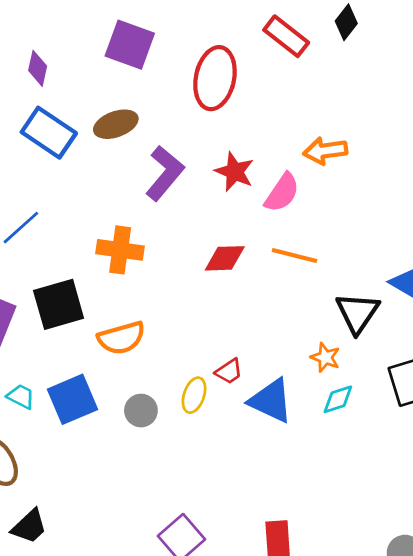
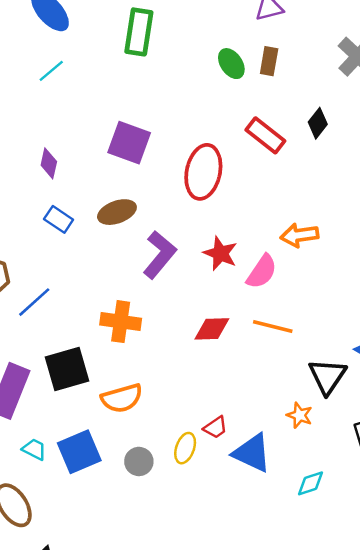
blue rectangle: (49, 133) -> (59, 219), size x0.6
cyan diamond: (338, 399) -> (310, 483), moved

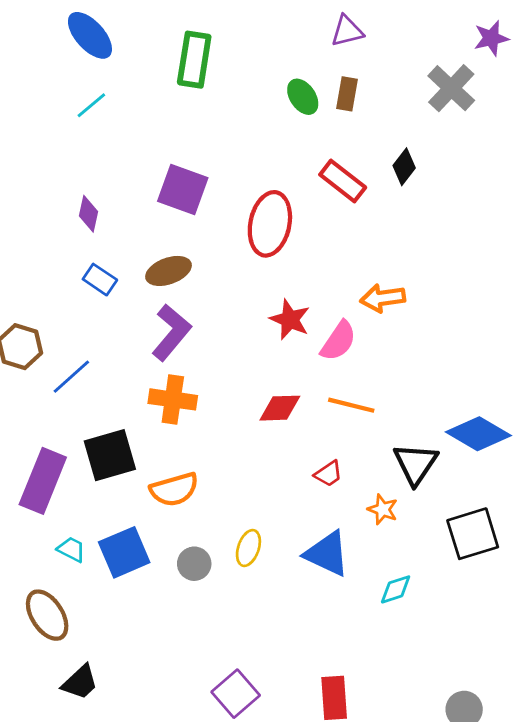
purple L-shape: (160, 255) -> (171, 332), moved
red trapezoid: (216, 427) -> (328, 474), moved

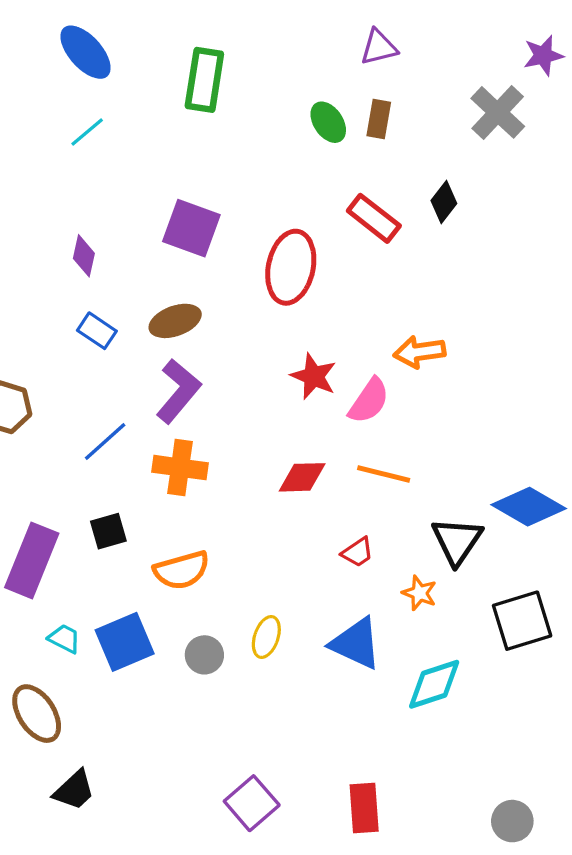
blue line: (71, 377) -> (105, 441), moved
black square: (110, 455) -> (108, 531), size x0.6
cyan diamond: (396, 589) -> (434, 684), size x1.5

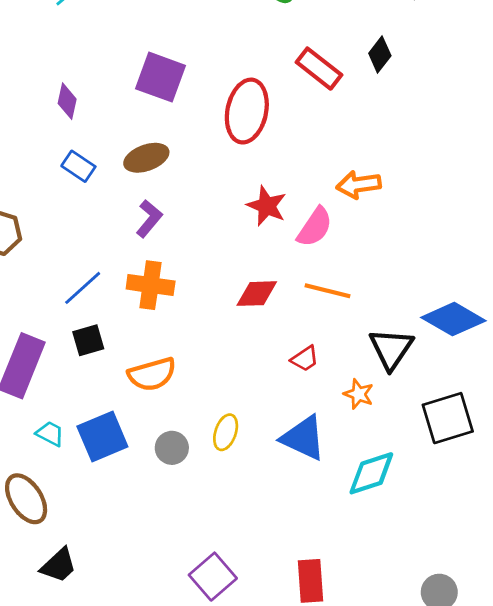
purple L-shape: (178, 391) -> (149, 219), size x0.7
blue line: (105, 441) -> (83, 288), moved

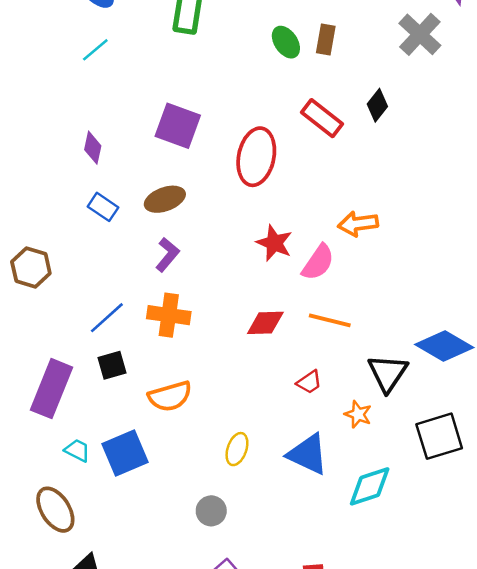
gray circle: (172, 448) -> (211, 511), moved

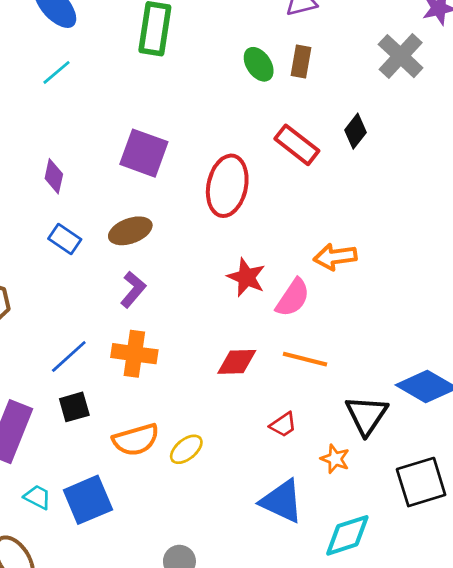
yellow ellipse: (237, 449) -> (186, 449), moved, turned 32

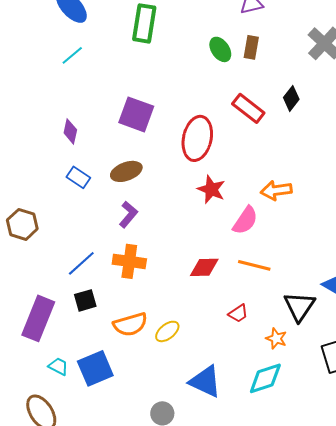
red star: (246, 277) -> (211, 189), moved
blue triangle: (282, 501) -> (205, 381), moved
cyan diamond: (347, 535) -> (265, 378), moved

